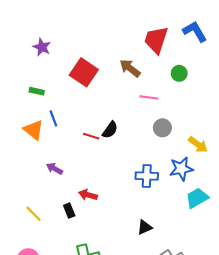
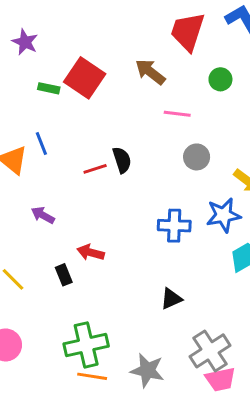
green rectangle: (37, 91) -> (49, 88), moved
black semicircle: (110, 130) -> (122, 160), turned -54
red line: (91, 136) -> (95, 169), turned -35

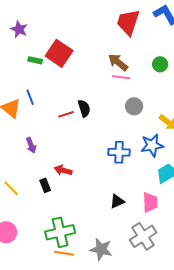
brown arrow: (150, 72) -> (118, 62), moved
green circle: (220, 79) -> (160, 64), moved
purple arrow: (43, 215) -> (31, 145), turned -140
pink trapezoid: (220, 379) -> (150, 202), moved, turned -80

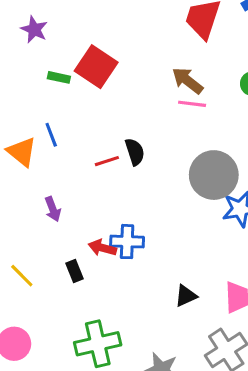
gray circle: (134, 106) -> (214, 175), moved, size x1.8
blue cross: (119, 152) -> (127, 242), moved

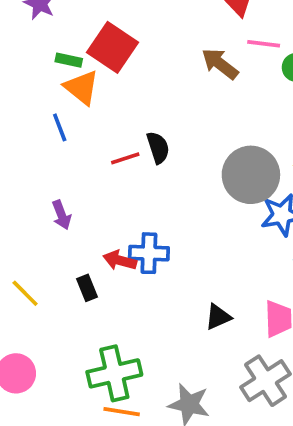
pink line: (192, 104) -> (264, 44), moved
orange triangle: (22, 152) -> (82, 87), moved

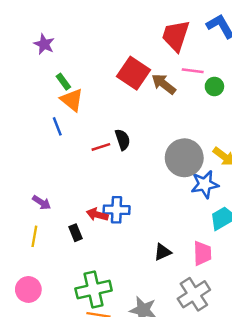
red square: (112, 47) -> (133, 73), moved
green rectangle: (69, 60) -> (63, 82), turned 42
purple arrow: (61, 215) -> (42, 202), moved, turned -36
yellow line: (25, 293) -> (34, 236), turned 55

